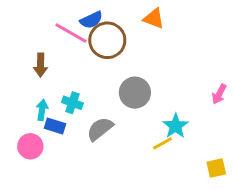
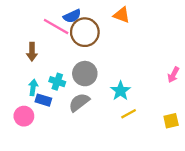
gray circle: (135, 93) -> (85, 74), moved
cyan star: (176, 126) -> (120, 91), moved
yellow square: (216, 168) -> (171, 121), moved

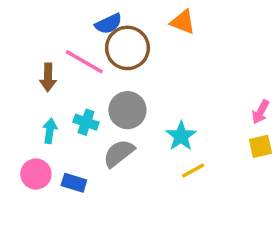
pink line: (56, 26) -> (84, 62), moved
blue rectangle: (43, 100) -> (74, 183), moved
yellow square: (171, 121) -> (260, 146), moved

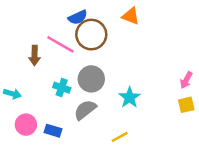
cyan arrow: (50, 131) -> (12, 94), moved, turned 98
yellow line: (193, 171) -> (120, 137), moved

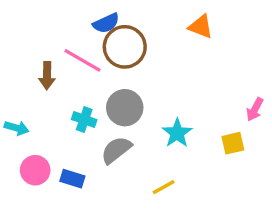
orange triangle: (131, 16) -> (201, 27), moved
yellow square: (186, 105) -> (233, 143), moved

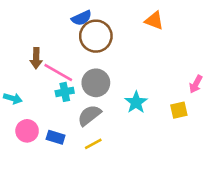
pink line: (82, 60) -> (58, 72), moved
cyan cross: (84, 120) -> (65, 92), turned -30
yellow line: (164, 187) -> (93, 144), moved

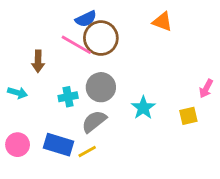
pink line: (58, 72) -> (76, 45), moved
cyan arrow: (13, 98) -> (18, 93), moved
pink circle: (27, 131) -> (18, 145), moved
blue rectangle: (56, 137) -> (59, 145), size x1.5
yellow line: (93, 144) -> (87, 151), moved

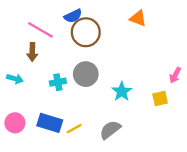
pink line: (76, 45) -> (40, 30), moved
gray semicircle: (94, 121) -> (110, 130), moved

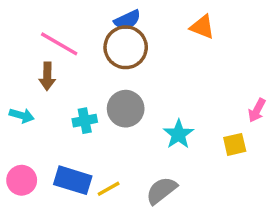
blue semicircle: (73, 16) -> (127, 20), moved

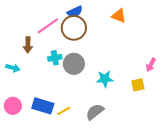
pink line: (59, 44) -> (48, 26), moved, turned -65
cyan cross: (85, 121) -> (55, 58), moved
cyan star: (178, 134) -> (105, 79), turned 30

